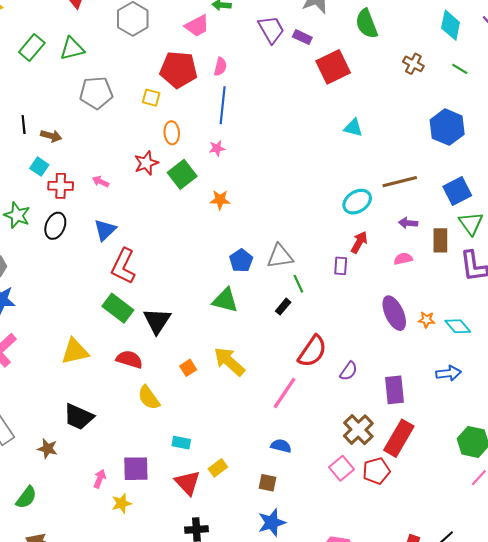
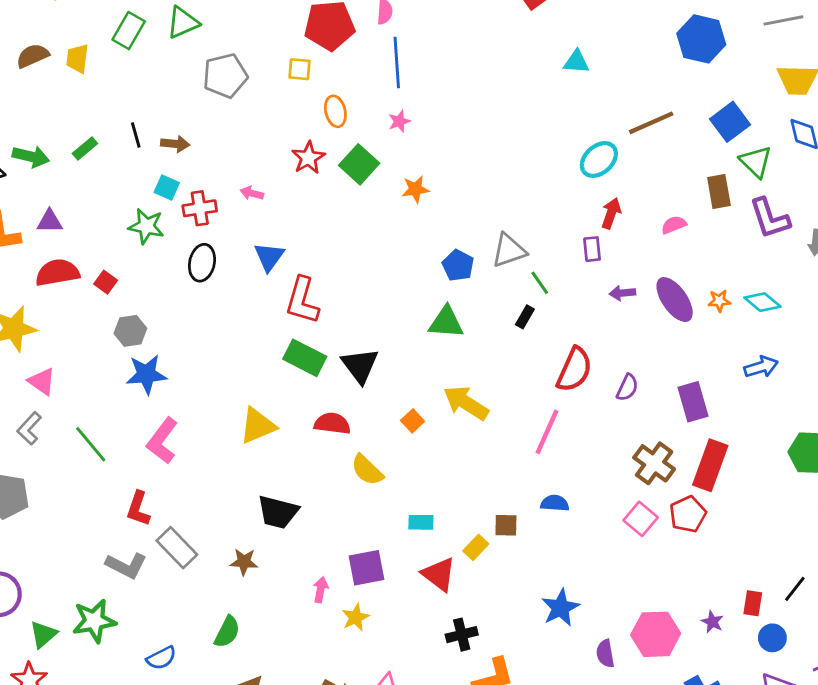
green star: (17, 215) -> (146, 226), moved
purple arrow: (408, 223) -> (622, 293), moved
brown square: (267, 483) -> (506, 525), moved

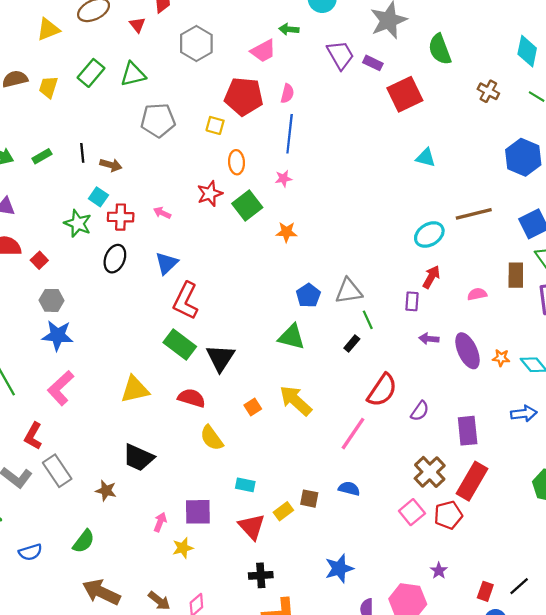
purple star: (712, 622) -> (439, 571), moved

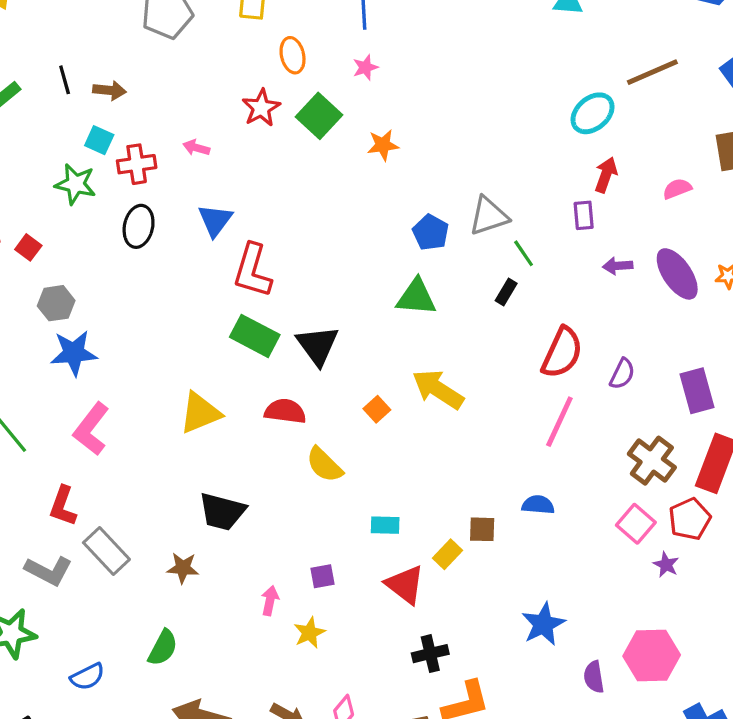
pink line: (353, 434) -> (559, 422), moved
purple square: (198, 512) -> (323, 576), size x0.6
purple star: (439, 571) -> (666, 565), moved

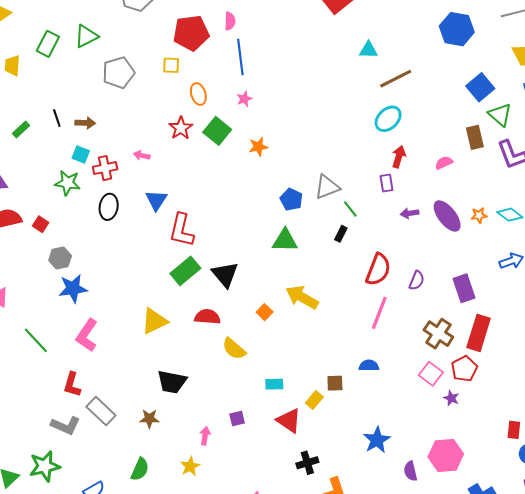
brown line: (652, 72) -> (396, 79), moved
green rectangle: (255, 336) -> (185, 271), turned -64
yellow star: (309, 633) -> (190, 466), moved

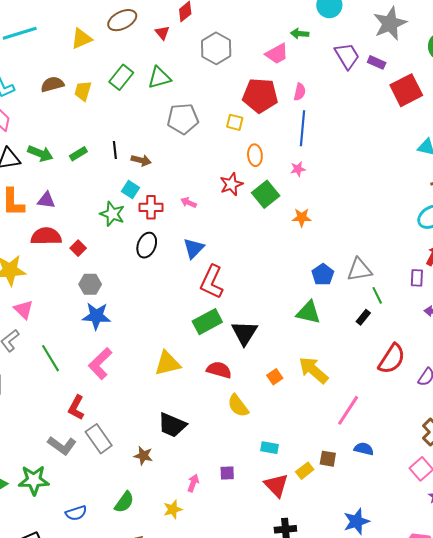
pink line: (379, 313) -> (348, 410), moved

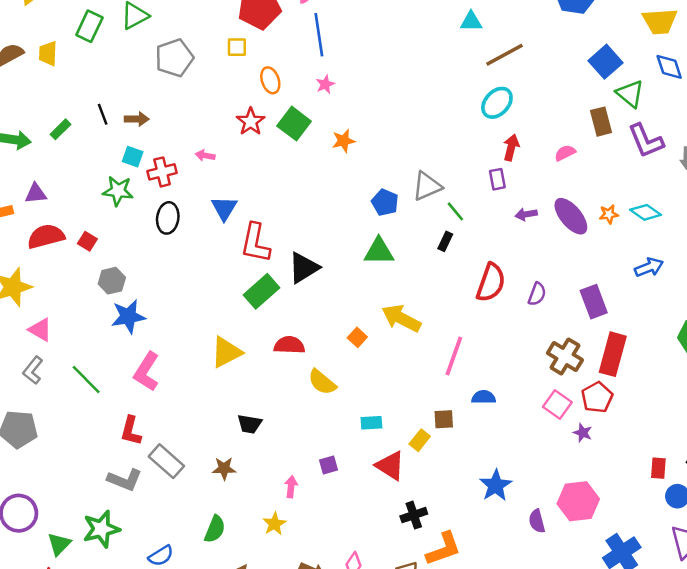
black triangle: (244, 333) -> (304, 268), moved, turned 40
black trapezoid: (172, 425) -> (249, 424), size x0.7

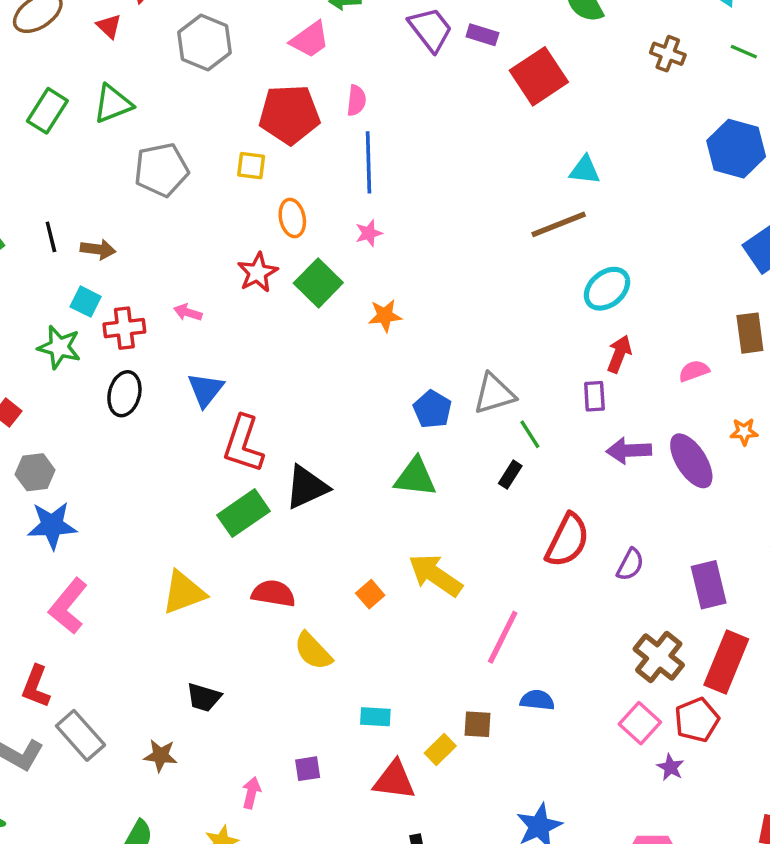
brown line: (505, 55) -> (559, 224), moved
purple arrow: (526, 214) -> (629, 450), size x1.4
orange star: (609, 214) -> (744, 432), moved
red triangle: (390, 466) -> (394, 780), turned -32

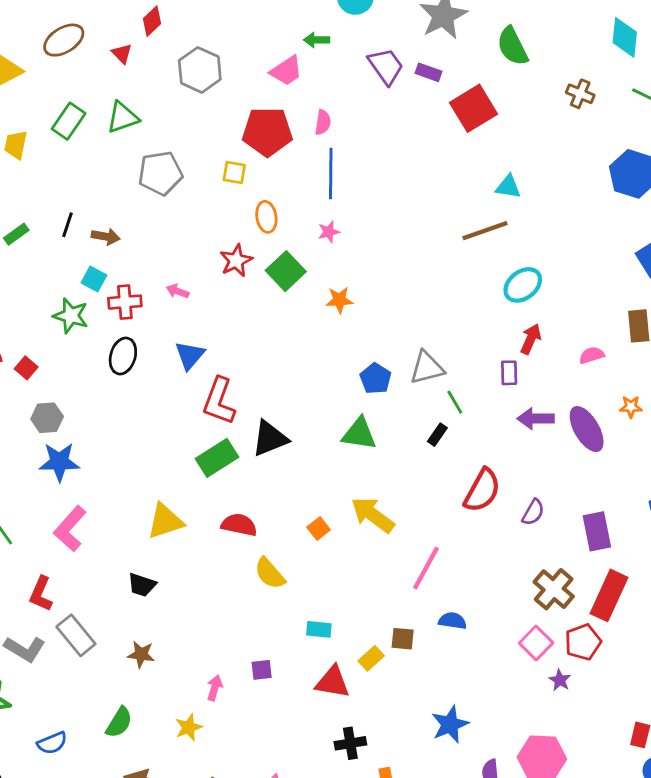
black line: (51, 237) -> (67, 225), turned 30
black trapezoid: (204, 697) -> (142, 585), moved

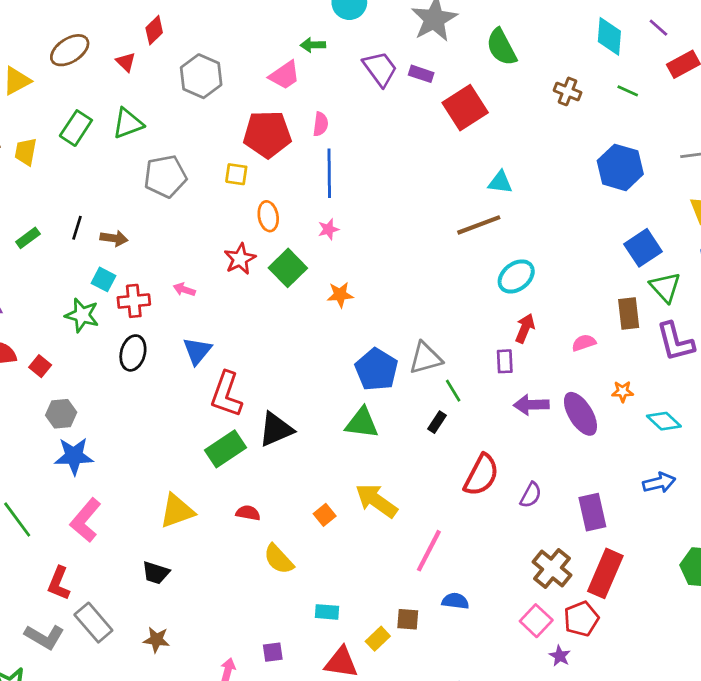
blue pentagon: (376, 379) -> (376, 370), size x1.4
red semicircle: (239, 525) -> (248, 513), size x0.7

